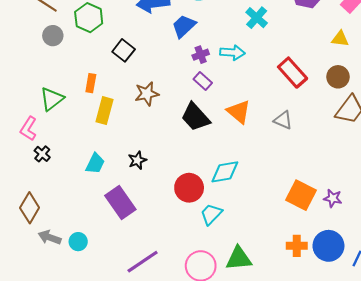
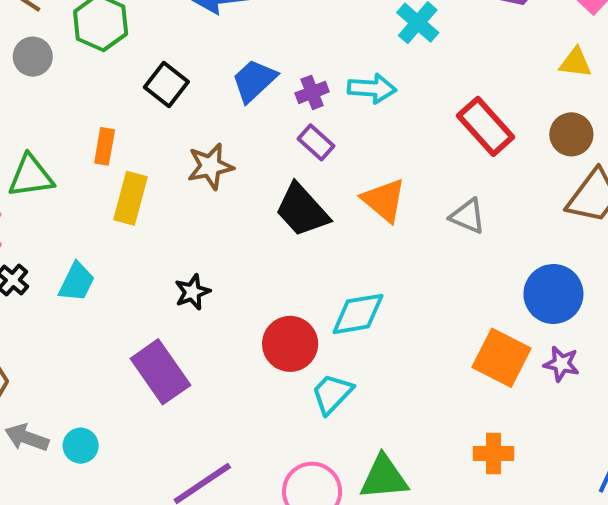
blue trapezoid: (184, 26) -> (254, 81), moved
green triangle: (52, 99) -> (31, 176), turned 30
cyan trapezoid: (95, 163) -> (77, 282), moved
blue circle: (328, 246) -> (553, 294), moved

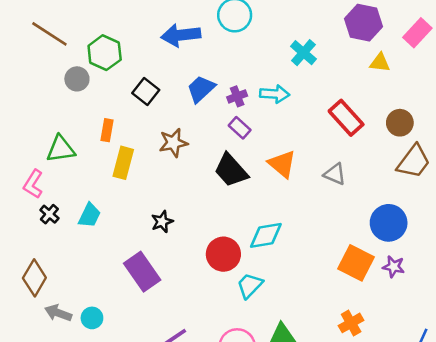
gray circle: (33, 57) -> (77, 79), moved
yellow triangle: (575, 63) -> (380, 63), moved
orange cross: (494, 454) -> (351, 323), turned -30

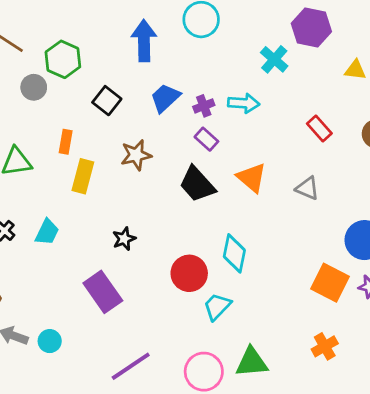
purple hexagon: (364, 23) -> (311, 27), moved
blue arrow: (181, 35) -> (144, 41), turned 96
red rectangle: (346, 118) -> (319, 128), size x0.7
cyan diamond: (266, 235) -> (234, 253), turned -69

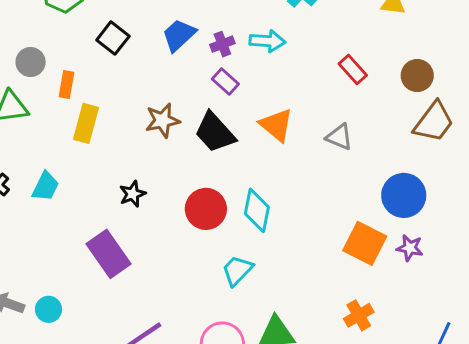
gray circle: (34, 87) -> (31, 62), moved
brown star: (136, 155) -> (162, 120), moved
red circle: (189, 273) -> (206, 209), moved

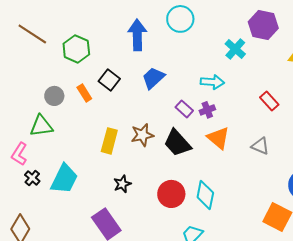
purple cross: (222, 44) -> (207, 110), moved
orange rectangle: (66, 85) -> (84, 93), moved, turned -42
yellow rectangle: (86, 123) -> (109, 141), moved
cyan trapezoid: (46, 186) -> (64, 179), size x1.5

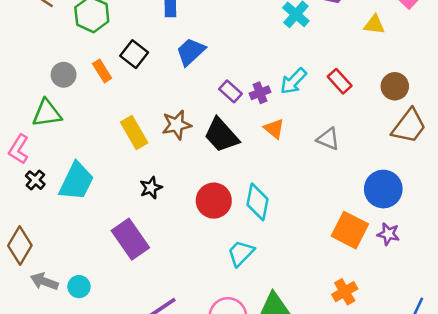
cyan arrow: (212, 82) -> (293, 81), moved, turned 130
orange triangle: (218, 138) -> (274, 129), size x0.7
yellow rectangle: (109, 141) -> (134, 133), turned -45

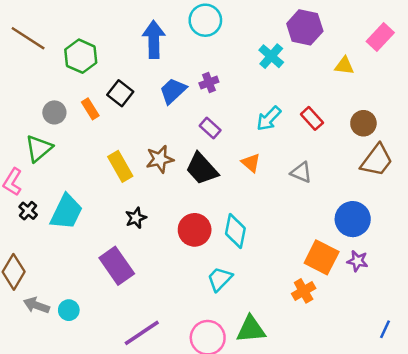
purple cross: (260, 93) -> (209, 83), moved
green triangle: (47, 113) -> (39, 148), turned -32
orange cross: (345, 292) -> (304, 291), moved

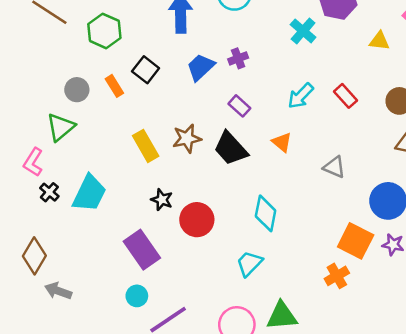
gray triangle: (301, 172) -> (334, 167), moved
black star: (136, 218) -> (162, 200), turned -30
red circle: (195, 230) -> (197, 220), moved
cyan circle: (69, 310) -> (137, 296), moved

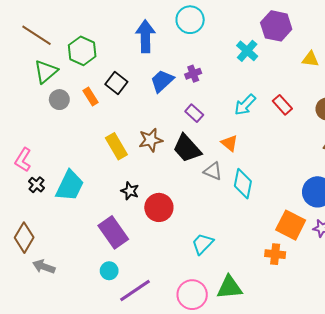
green triangle: (61, 127) -> (46, 72), moved
gray triangle: (334, 167) -> (213, 171), moved
cyan diamond: (266, 213) -> (243, 184), moved
orange cross: (337, 276) -> (275, 254), turned 36

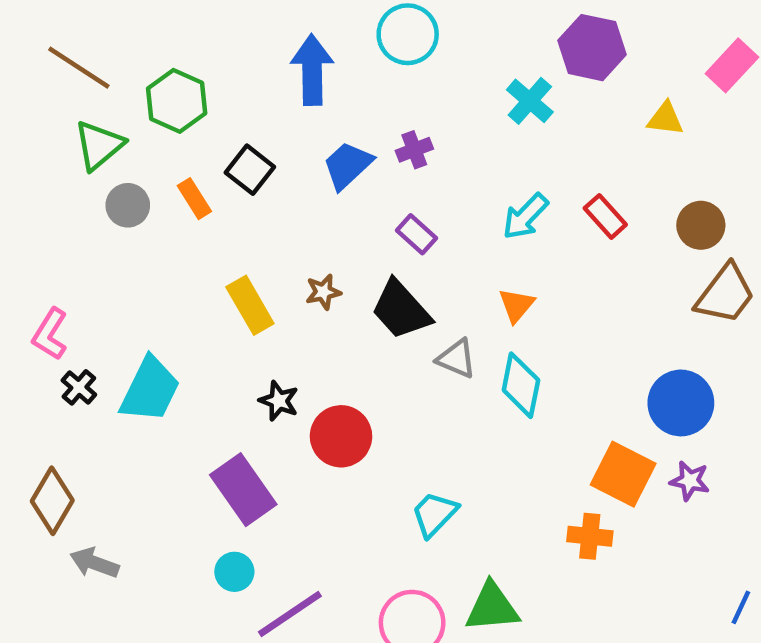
brown star: (151, 140) -> (323, 292), size x0.7
orange triangle: (229, 143) -> (516, 305), moved, turned 30

